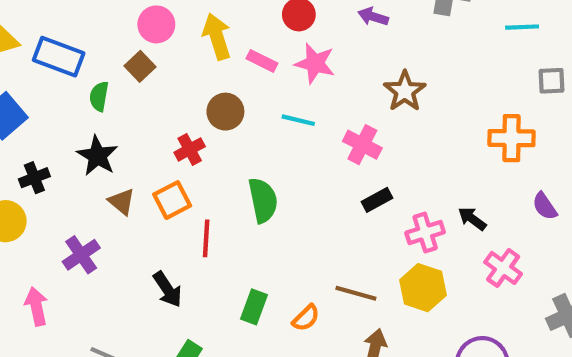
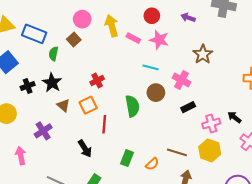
brown circle: (225, 112) -> (156, 93), moved
black cross: (34, 178) -> (28, 86), moved

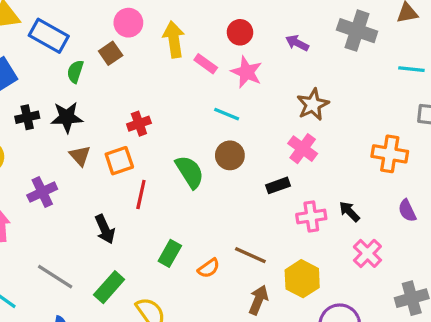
pink cross: (181, 80) -> (303, 149), moved
black star: (52, 83) -> (67, 117), turned 30
green semicircle: (132, 106) -> (190, 172), turned -30
yellow hexagon: (210, 150) -> (302, 279), moved

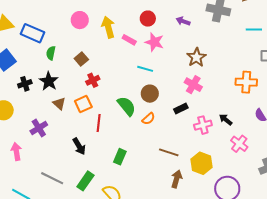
brown square: (111, 53) -> (81, 59), moved
black star: (67, 117) -> (49, 81), turned -30
orange semicircle: (209, 268) -> (148, 119), moved

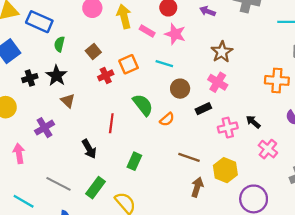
brown circle: (150, 94) -> (180, 89), moved
orange square: (83, 104) -> (129, 64), moved

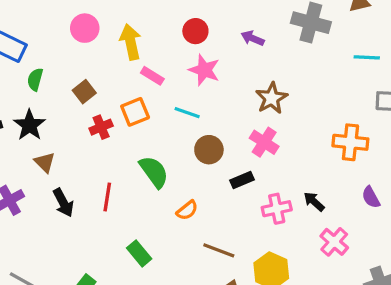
pink rectangle: (147, 31) -> (152, 76), moved
orange semicircle: (167, 119) -> (187, 210), moved
black arrow: (89, 149) -> (63, 203), moved
green rectangle: (134, 161) -> (139, 253), turned -66

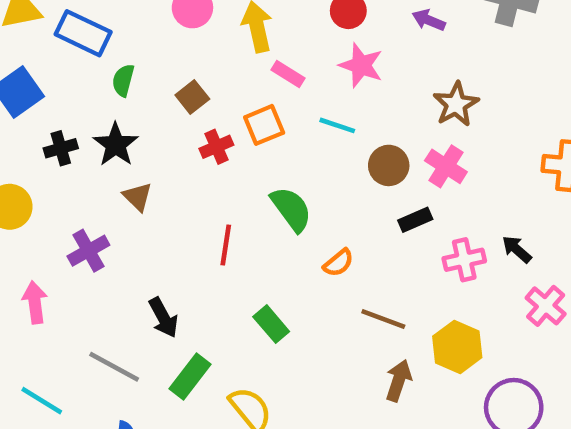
brown circle: (209, 150) -> (389, 165), moved
black arrow: (63, 203) -> (163, 318), moved

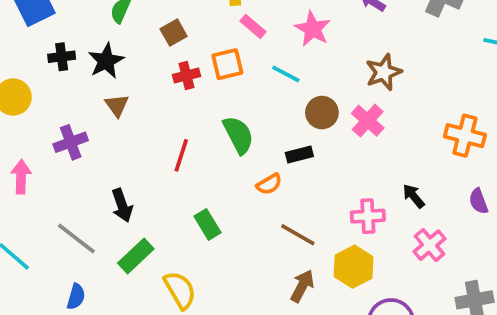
black rectangle: (415, 220) -> (299, 154), moved
pink cross: (464, 260) -> (368, 216), moved

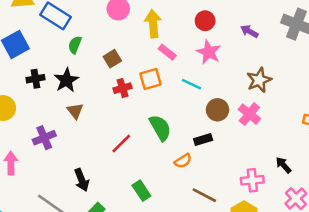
red line: (181, 155) -> (121, 144), turned 30

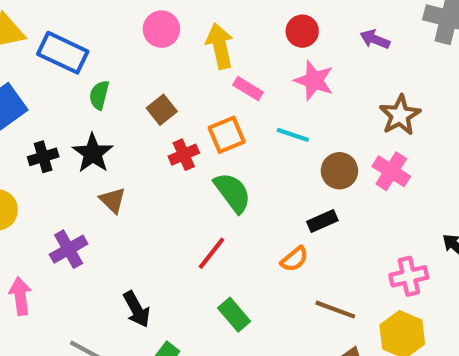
green semicircle: (160, 128) -> (232, 193), moved
red line: (121, 144) -> (212, 253), moved

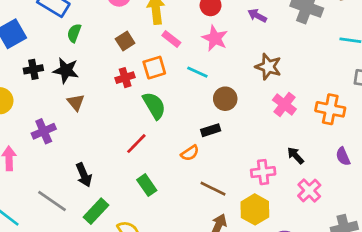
brown square: (162, 110) -> (125, 41), moved
brown star: (400, 115) -> (268, 67), turned -30
black star: (93, 153) -> (66, 70), turned -30
pink cross: (391, 171) -> (284, 104), moved

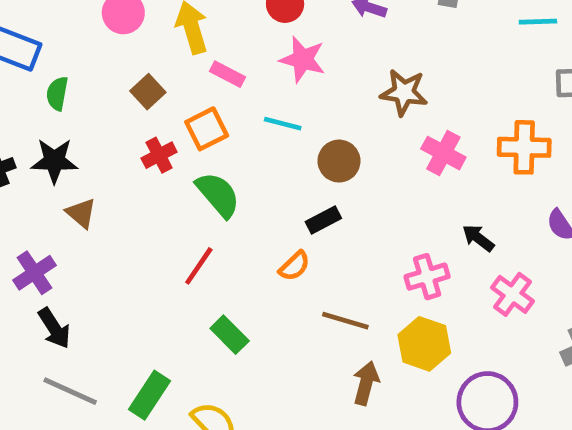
black arrow: (84, 175) -> (54, 328), moved

